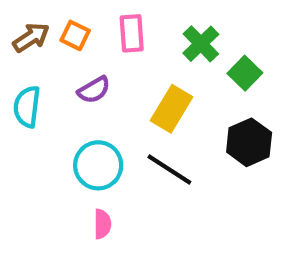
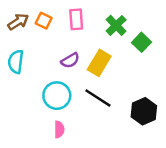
purple semicircle: (94, 90) -> (70, 60), moved
black hexagon: (249, 142) -> (144, 111), moved

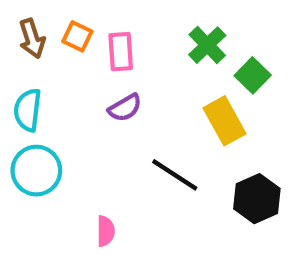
pink rectangle: (76, 19) -> (121, 52), moved
brown arrow: (18, 22) -> (32, 39), turned 105
yellow rectangle: (99, 63) -> (225, 121), moved, turned -60
cyan circle: (57, 96) -> (36, 171), moved

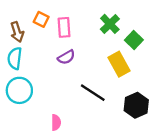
brown arrow: (32, 39) -> (17, 32), moved

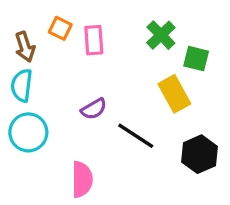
green square: (134, 40) -> (196, 59), turned -30
purple semicircle: (66, 57) -> (94, 109), moved
pink semicircle: (56, 122) -> (82, 179), size x1.5

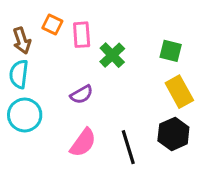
green cross: (161, 35) -> (112, 55), moved
yellow rectangle: (174, 94) -> (179, 92), moved
black line: (136, 136) -> (128, 147), moved, turned 40
pink semicircle: (82, 179) -> (83, 143), moved, turned 36

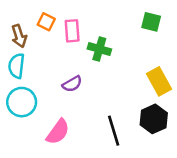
green square: (171, 51) -> (151, 22), moved
green cross: (112, 55) -> (99, 49), turned -30
pink semicircle: (83, 143) -> (58, 132), moved

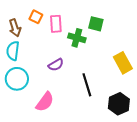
green square: (151, 22) -> (96, 24), moved
black hexagon: (154, 119) -> (119, 104), moved
black line: (114, 131) -> (87, 85), moved

